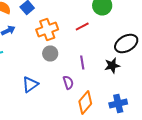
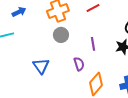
blue triangle: (30, 84) -> (41, 66), turned -30

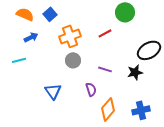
purple line: (93, 44) -> (105, 69), turned -64

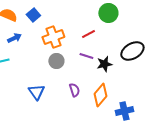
purple line: (105, 69) -> (86, 56), moved
black star: (135, 72) -> (104, 64), moved
orange diamond: (108, 109) -> (100, 95), moved

